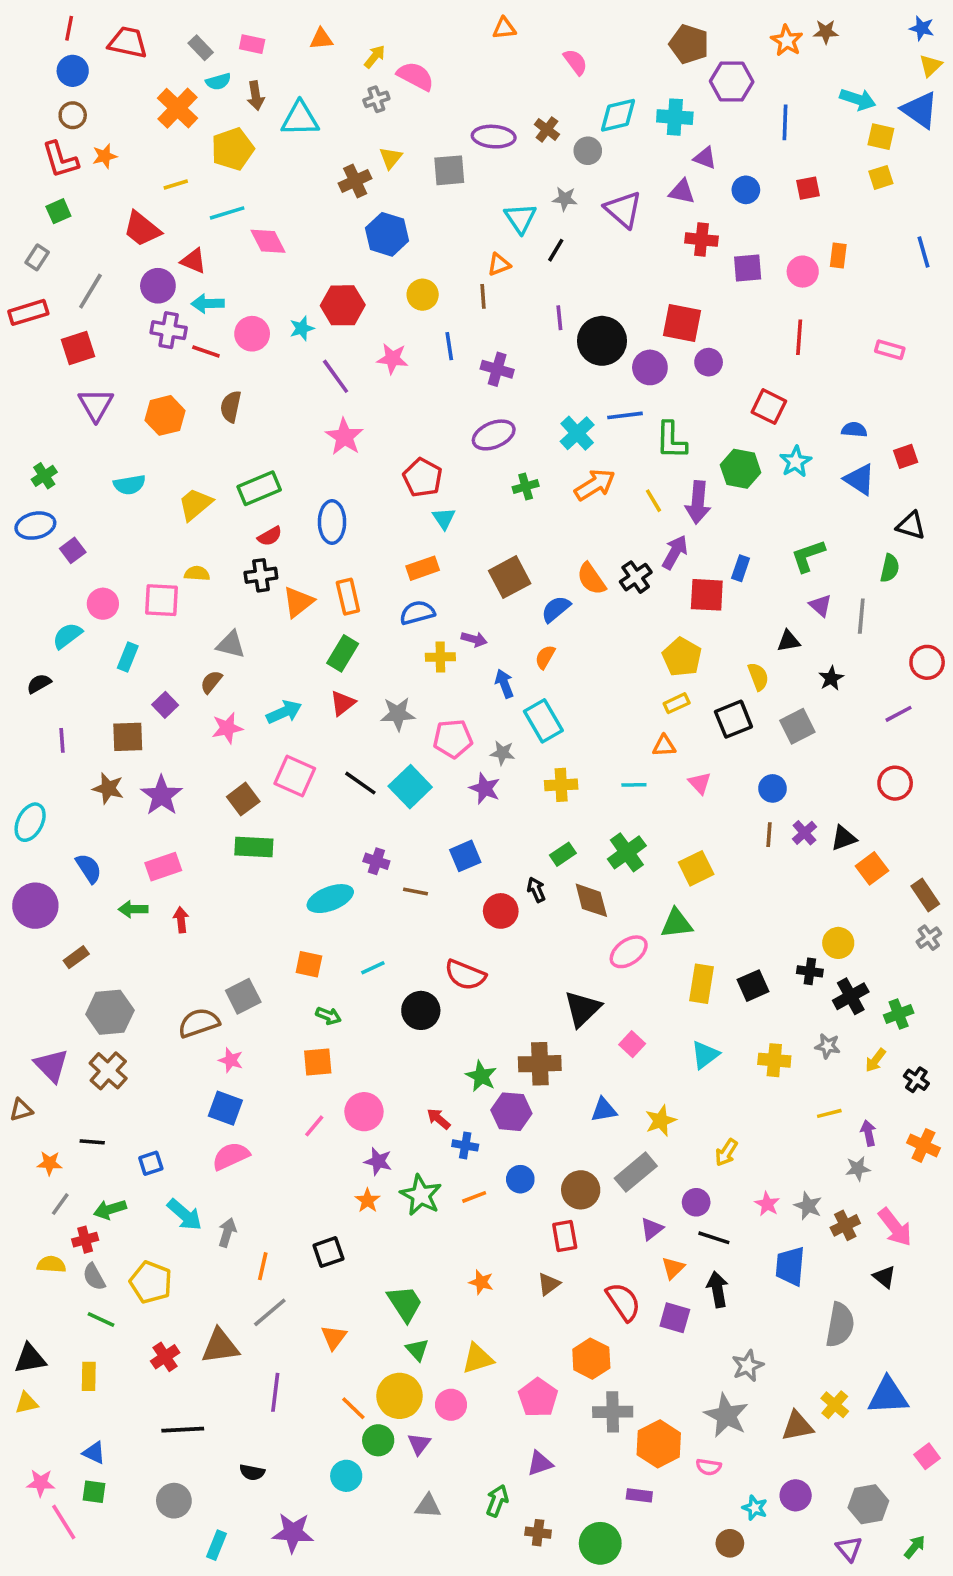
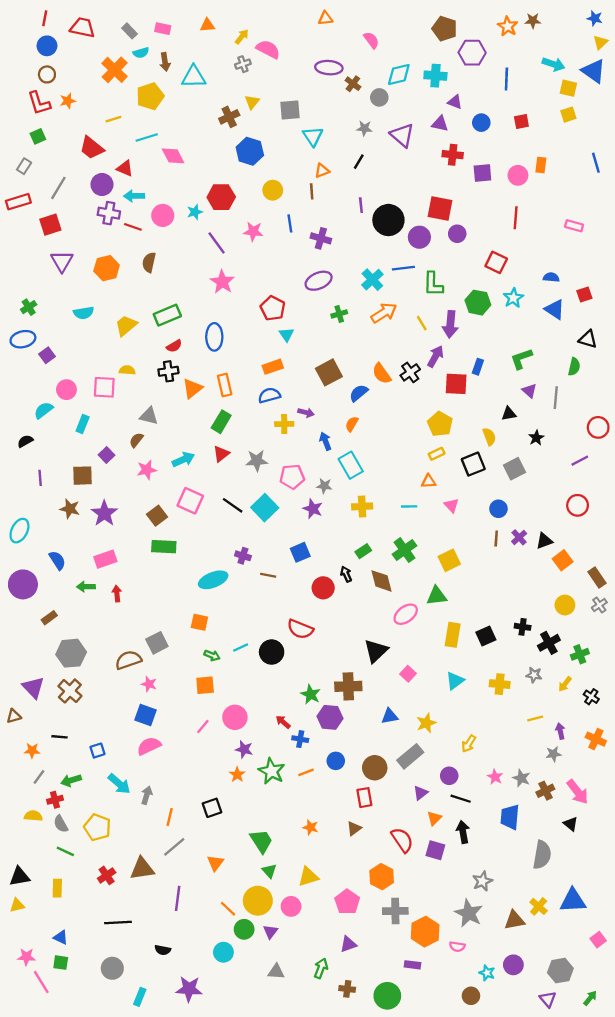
purple ellipse: (494, 137) -> (329, 68), moved
cyan triangle: (520, 218) -> (313, 136), moved
yellow circle: (838, 943) -> (565, 605), moved
cyan line: (373, 968) -> (241, 647), moved

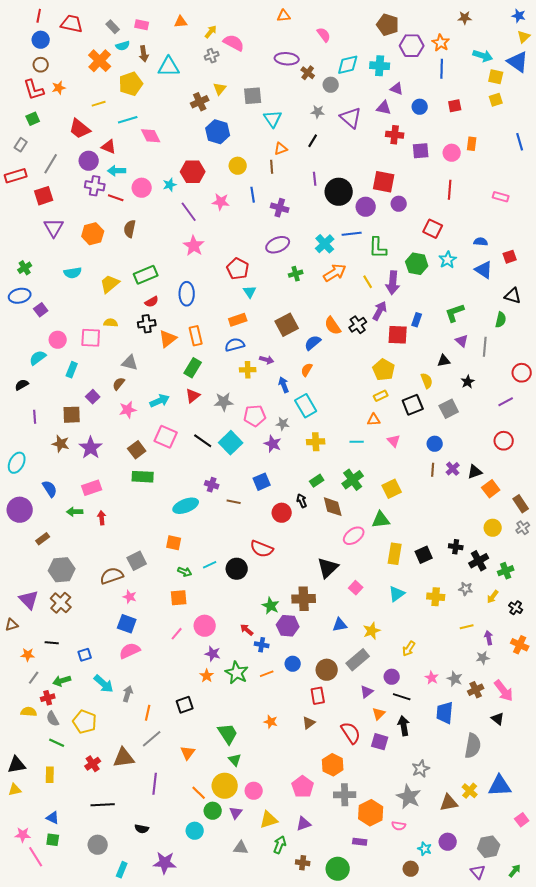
orange star: (508, 26) -> (441, 43), moved
yellow triangle: (308, 877) -> (269, 820), moved

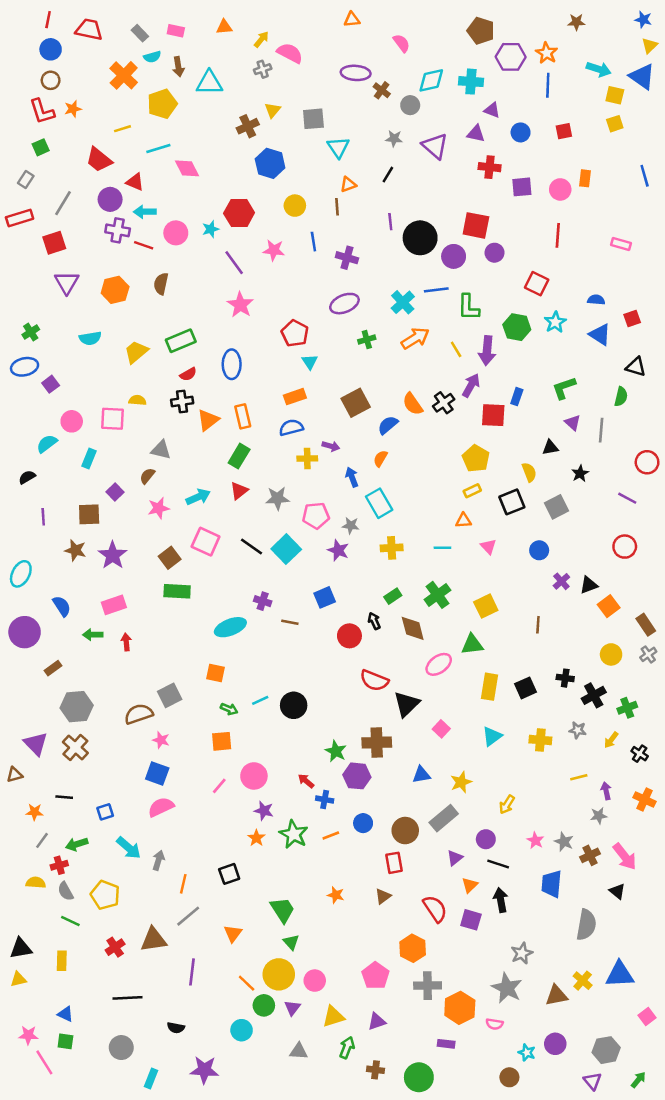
purple line: (506, 402) -> (627, 498), turned 56
brown line: (433, 470) -> (538, 625), moved
red semicircle: (262, 549) -> (374, 680), moved

